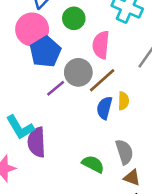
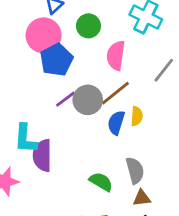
gray circle: (78, 72) -> (88, 100), moved
cyan L-shape: (20, 127) -> (25, 139), turned 32
brown triangle: (132, 178) -> (142, 198), turned -30

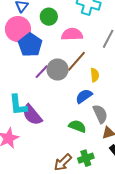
pink semicircle: (116, 55) -> (72, 34), turned 90
blue semicircle: (116, 123) -> (84, 96), moved, turned 48
purple semicircle: (42, 155) -> (32, 115), turned -30

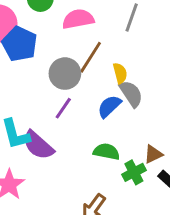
purple line: (42, 72) -> (63, 108), moved
gray semicircle: (100, 114) -> (131, 94), moved
green cross: (86, 158) -> (134, 172), moved

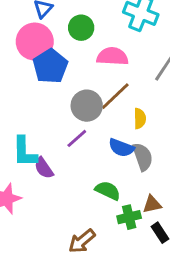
gray semicircle: (131, 94) -> (143, 157), moved
blue semicircle: (109, 106) -> (121, 148), turned -130
purple semicircle: (38, 145) -> (44, 168), size x0.7

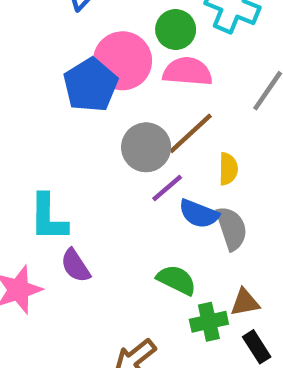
green circle: (81, 28) -> (176, 29), moved
pink circle: (35, 42) -> (123, 61), moved
purple line: (77, 138) -> (167, 188), moved
purple semicircle: (44, 168) -> (75, 266), moved

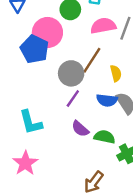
pink semicircle: (187, 72) -> (103, 26), moved
purple line: (167, 188) -> (73, 99), moved
purple semicircle: (75, 266) -> (80, 129), moved

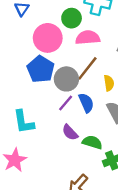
pink semicircle: (103, 26) -> (88, 38), moved
blue pentagon: (34, 49) -> (41, 69), moved
blue semicircle: (107, 100) -> (86, 103), moved, turned -126

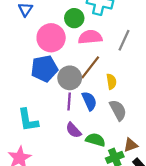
blue pentagon: (41, 69) -> (44, 69), turned 30
purple line: (66, 103) -> (69, 101), turned -36

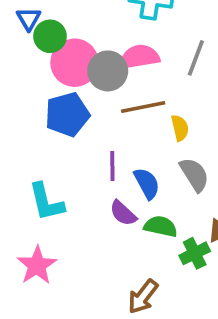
green circle: (74, 18) -> (50, 36), moved
brown line: (90, 67) -> (143, 107), turned 45
gray circle: (70, 78) -> (108, 71), moved
blue semicircle: (89, 101) -> (147, 183), moved

